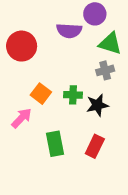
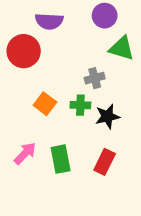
purple semicircle: (69, 31) -> (49, 21), moved
gray cross: (105, 70) -> (95, 78), moved
pink arrow: (22, 118) -> (25, 153), moved

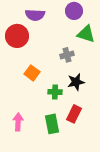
green cross: (80, 105) -> (55, 92), moved
pink arrow: (25, 153) -> (18, 122), moved, turned -42
green rectangle: (61, 159) -> (52, 124), moved

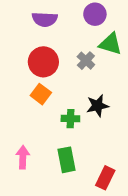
red circle: (17, 36) -> (43, 62), moved
gray cross: (67, 55) -> (86, 61), moved, turned -32
red rectangle: (74, 114) -> (105, 178), moved

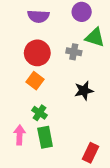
gray cross: (86, 61) -> (74, 52), turned -32
green cross: (70, 119) -> (39, 113), moved, turned 32
green rectangle: (67, 160) -> (45, 137), moved

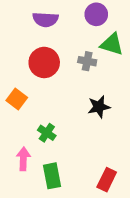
orange square: (35, 81) -> (17, 99), moved
green rectangle: (45, 137) -> (52, 176), moved

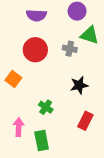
green cross: (47, 133) -> (46, 107), moved
red rectangle: (107, 180) -> (85, 121), moved

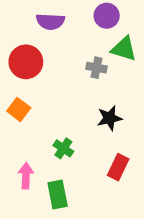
red circle: (35, 50) -> (26, 62), moved

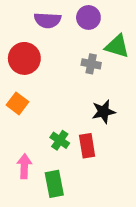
purple circle: (107, 16) -> (88, 17), moved
red rectangle: (118, 167) -> (87, 146), moved, turned -35

